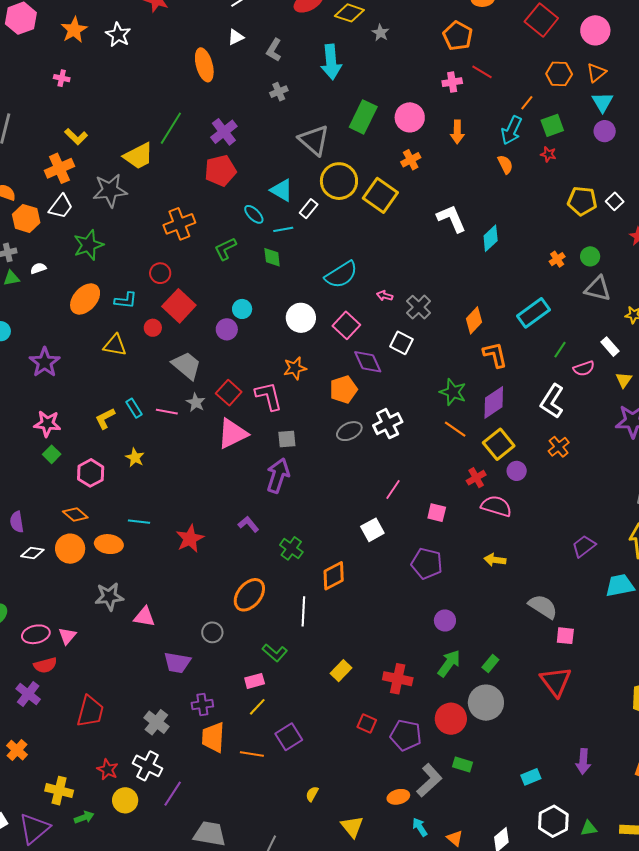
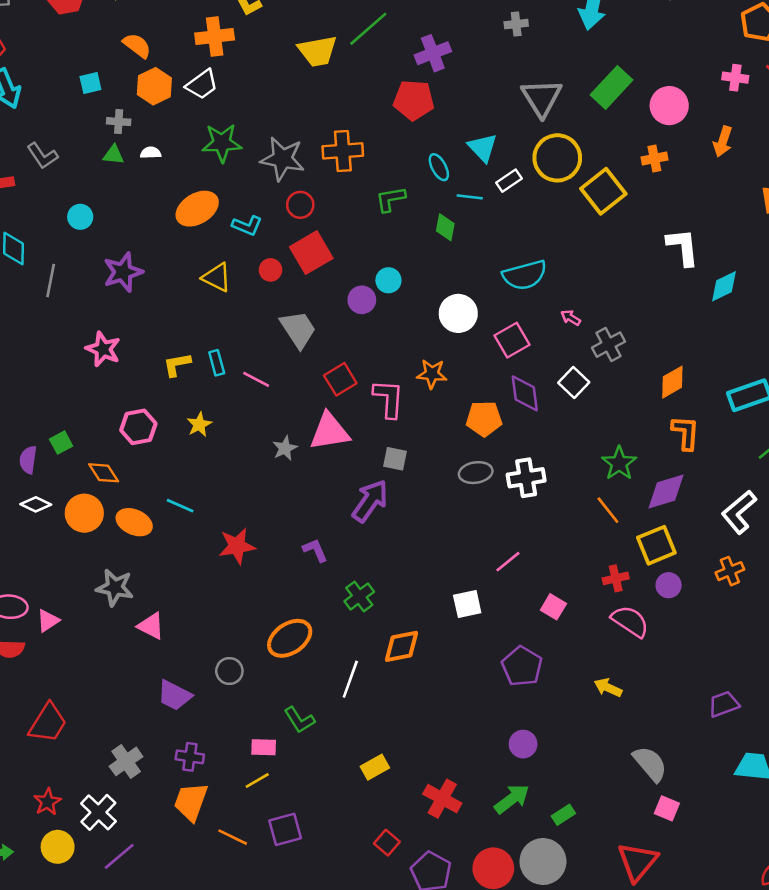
gray star: (110, 190) -> (282, 159), moved
gray star: (196, 402) -> (285, 448), moved
green square: (52, 454) -> (61, 443), moved

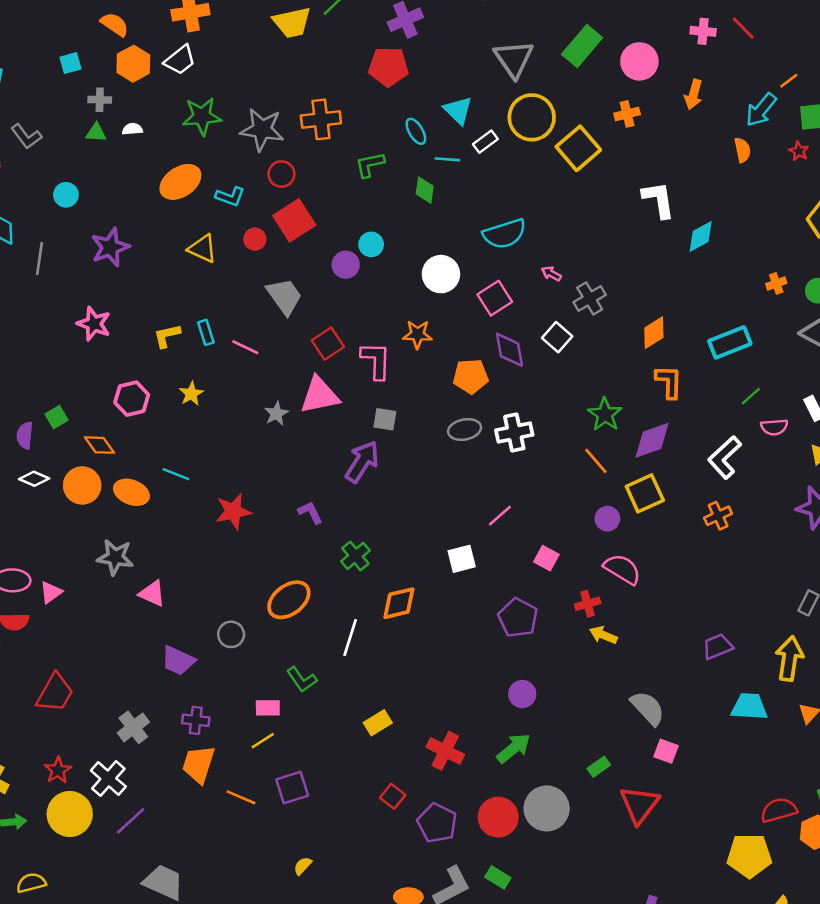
red cross: (616, 578) -> (588, 604), moved
purple circle: (669, 585) -> (607, 519), moved
green rectangle: (563, 815) -> (599, 767), moved
yellow circle: (58, 847) -> (70, 814), size x1.4

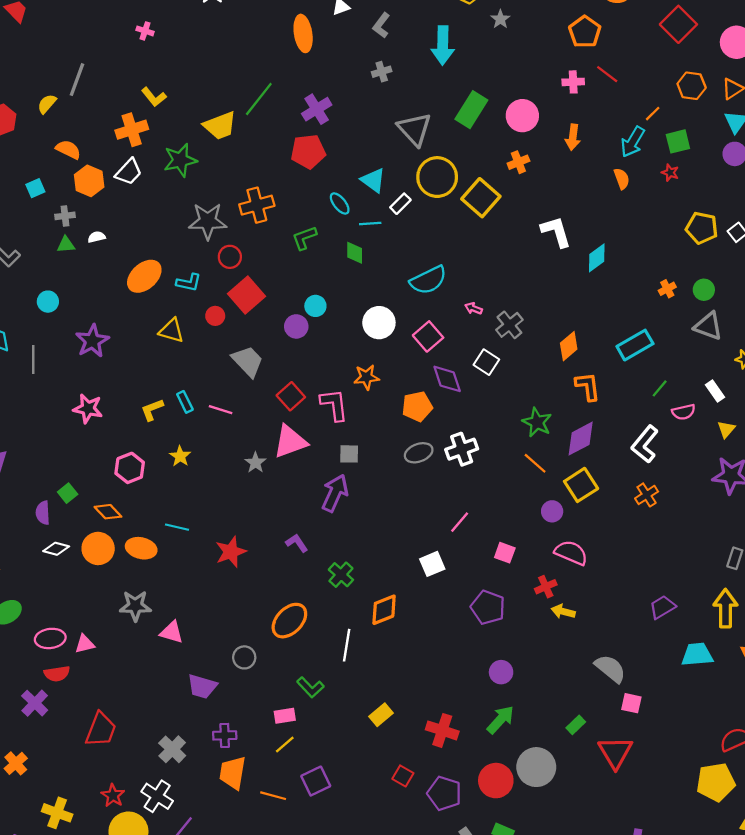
green star: (202, 116) -> (180, 160), moved
pink triangle: (51, 592) -> (85, 644), turned 30

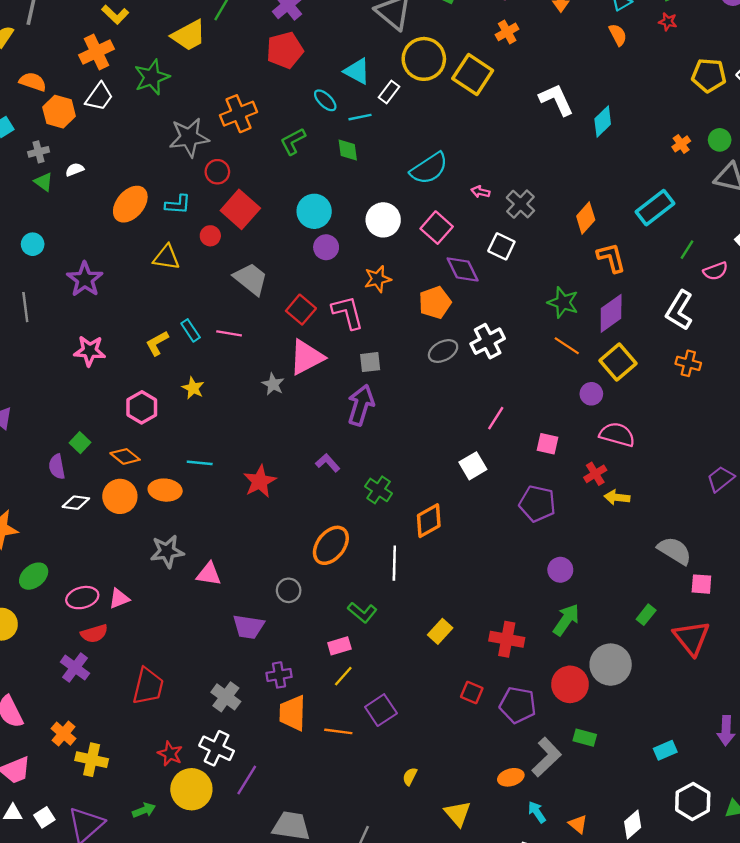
green triangle: (66, 245) -> (44, 182), turned 48
cyan circle: (315, 306) -> (314, 211), size x1.5
purple circle: (296, 326) -> (326, 247), moved
orange cross: (647, 495) -> (688, 363), turned -35
yellow cross: (57, 813) -> (92, 760), moved

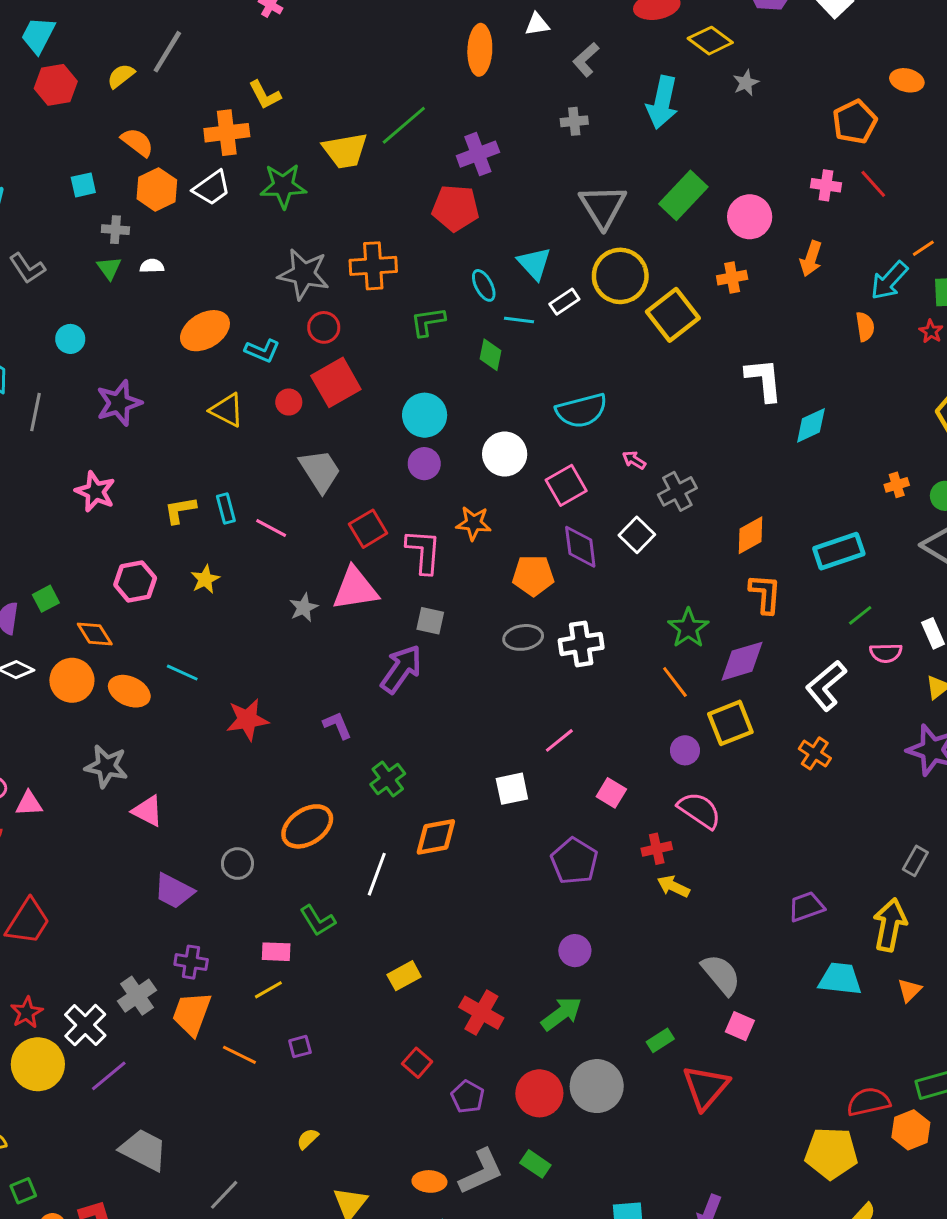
gray cross: (226, 697) -> (137, 996), moved
purple pentagon: (518, 705) -> (468, 1097), size x0.7
purple square: (381, 710) -> (300, 1047), size x0.6

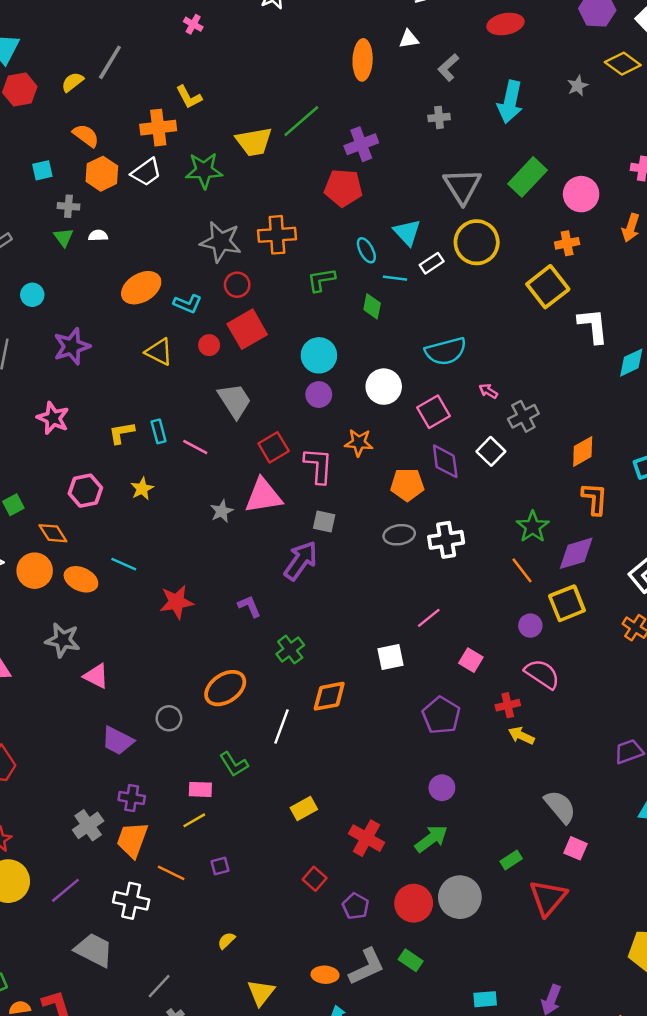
yellow diamond: (710, 41) -> (623, 64), moved
yellow square: (673, 315) -> (548, 287), moved
white cross: (85, 1025) -> (131, 901), moved, turned -32

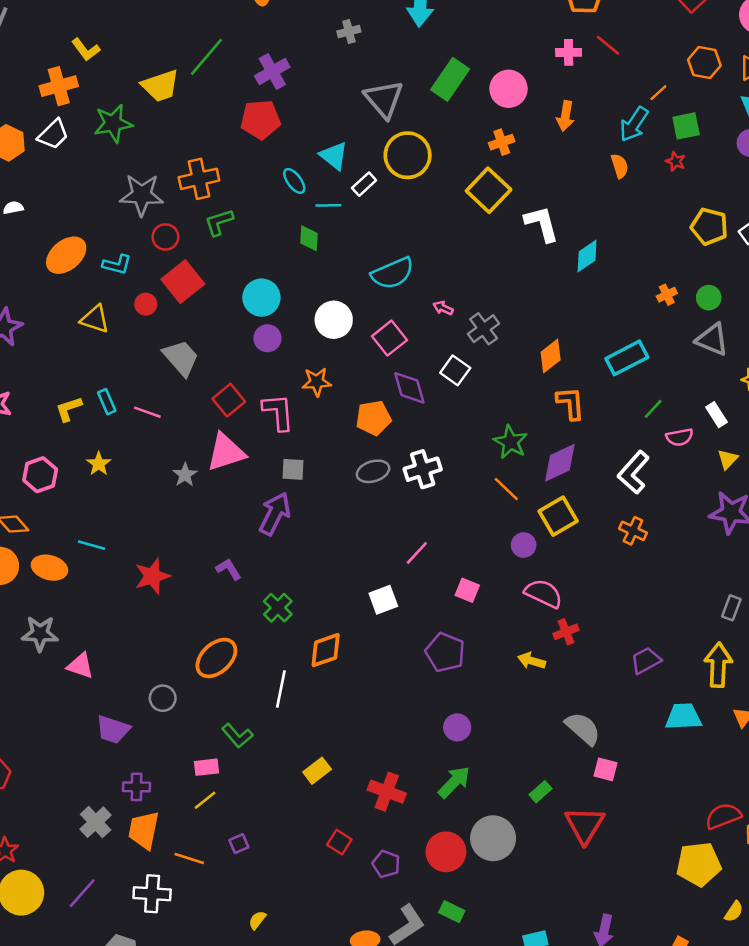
green L-shape: (321, 280) -> (219, 222), moved
red cross: (508, 705) -> (566, 632), moved

